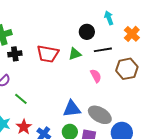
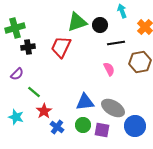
red trapezoid: (48, 54) -> (61, 47), turned 105
green triangle: (75, 54) -> (77, 22), moved, size x1.5
red star: (24, 127) -> (44, 111), moved

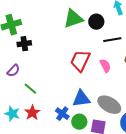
red trapezoid: (61, 47) -> (80, 61), moved
red star: (44, 111) -> (32, 113), moved
blue cross: (57, 127) -> (62, 114), moved

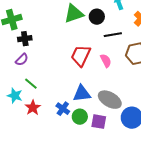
purple semicircle: (13, 71) -> (22, 60), moved
cyan star: (12, 114) -> (15, 96), moved

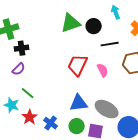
blue cross: (63, 109) -> (51, 123), moved

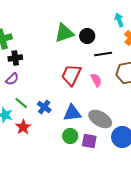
cyan arrow: (116, 12) -> (119, 20), moved
blue cross: (51, 123) -> (44, 107), moved

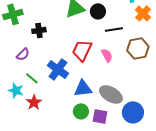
black cross: (15, 58) -> (39, 30), moved
blue cross: (44, 107) -> (58, 69), moved, size x1.5

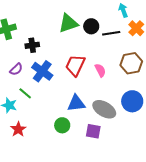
black line: (114, 29) -> (111, 33), moved
blue cross: (58, 69) -> (42, 71), moved
red star: (34, 102) -> (18, 129), moved
green circle: (81, 111) -> (62, 125), moved
blue circle: (133, 112) -> (132, 101), moved

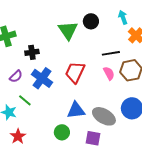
green triangle: (68, 23) -> (68, 30), turned -45
black circle: (91, 26) -> (91, 21), moved
black line: (111, 33) -> (111, 53), moved
pink semicircle: (100, 70) -> (109, 73), moved

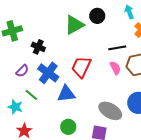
green triangle: (68, 30) -> (74, 25), turned 35
black cross: (32, 52) -> (38, 47), turned 32
blue triangle: (76, 110) -> (66, 94), moved

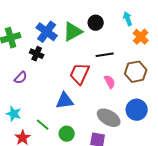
black line: (117, 48) -> (105, 55), moved
pink semicircle: (115, 68) -> (110, 82), moved
blue cross: (48, 73) -> (47, 32), moved
green line: (31, 95) -> (43, 125), moved

